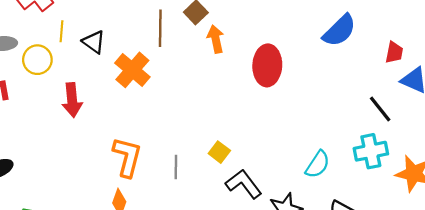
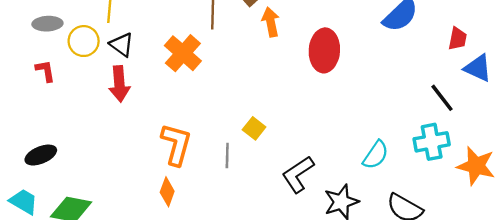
black triangle: (94, 42) -> (122, 45), moved
yellow square: (219, 152) -> (254, 128), moved
black L-shape: (244, 184) -> (298, 174), turned -87

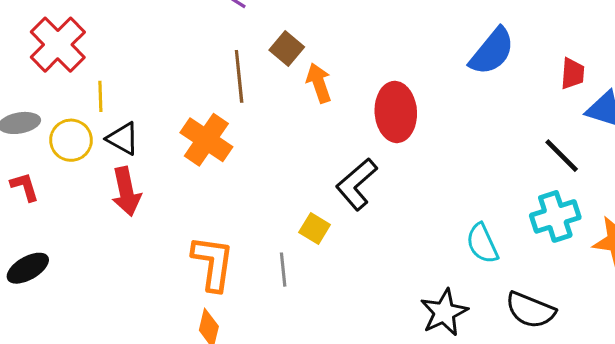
black ellipse: (41, 155) -> (28, 268), moved
cyan semicircle: (376, 155) -> (482, 243), turned 128
black L-shape: (298, 174) -> (357, 184), moved

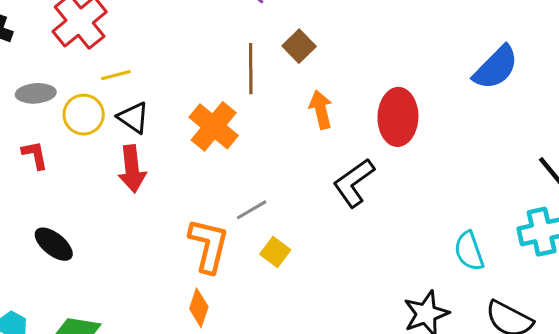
orange arrow: (319, 83) -> (321, 110), moved
yellow line: (100, 96) -> (116, 75), turned 72
yellow square: (315, 228) -> (275, 252), moved
black ellipse: (28, 268) -> (54, 244), moved, turned 63
gray line: (283, 270) -> (252, 210), moved, turned 60

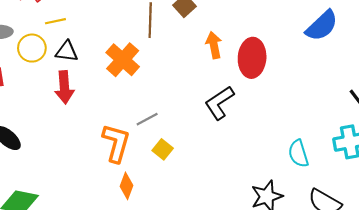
orange arrow: (321, 110) -> (214, 45), moved
black triangle: (133, 118) -> (67, 51), turned -30
orange diamond: (199, 308) -> (127, 186), moved

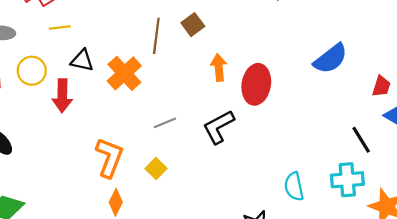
yellow circle: (32, 48) -> (32, 71), moved
black triangle: (67, 51) -> (82, 60), moved
gray line: (147, 119) -> (165, 123), moved

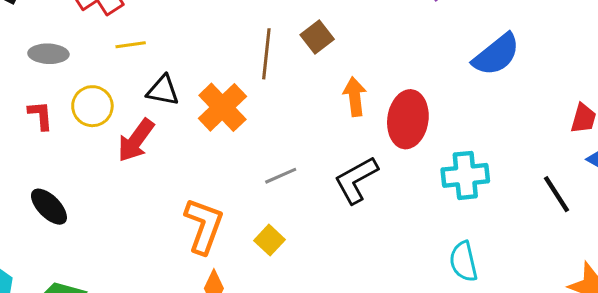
blue semicircle: (331, 59) -> (496, 55), moved
red arrow: (62, 96) -> (136, 140), turned 36
cyan cross: (347, 180) -> (465, 175), moved

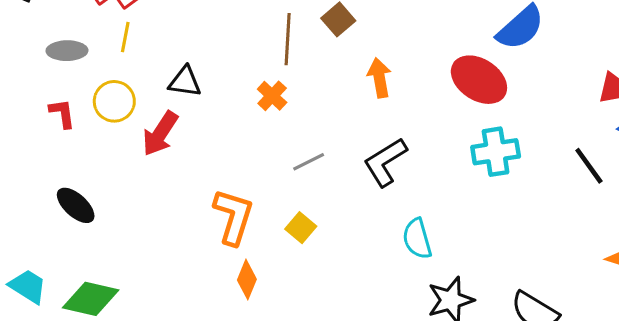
yellow line: (131, 45) -> (125, 37), moved, turned -68
orange cross: (222, 107) -> (272, 96), moved, size x0.6
red ellipse: (408, 119) -> (479, 80), moved, turned -62
cyan semicircle: (463, 262) -> (417, 239), moved

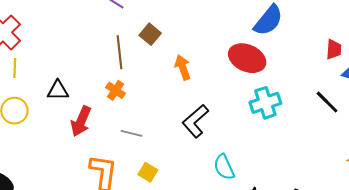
red arrow: (160, 134) -> (81, 121), moved
gray line: (309, 162) -> (132, 133), moved, turned 50

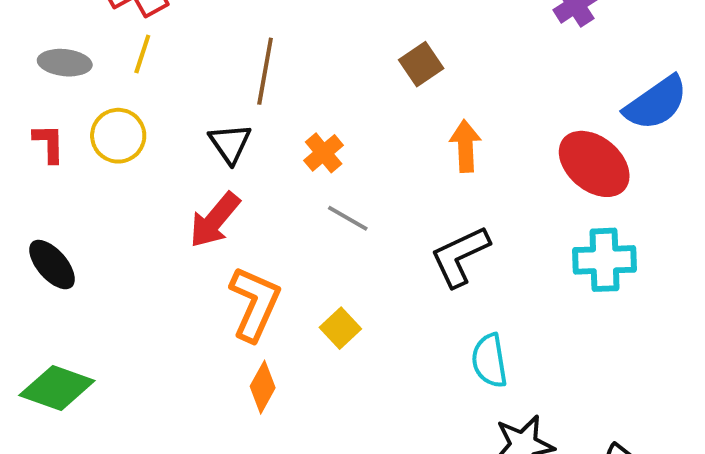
brown line: (120, 52) -> (265, 71), moved
black triangle: (58, 90) -> (230, 143), moved, turned 40
red arrow: (81, 121) -> (215, 220), moved
gray line: (132, 133) -> (348, 218), moved

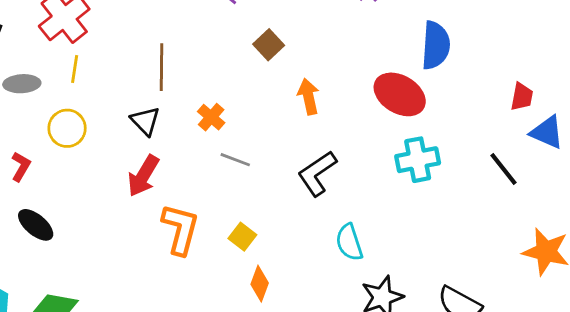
blue semicircle: (656, 103) -> (436, 45), turned -42
red L-shape: (49, 143) -> (21, 167), moved, turned 40
orange diamond: (263, 387) -> (260, 284), moved

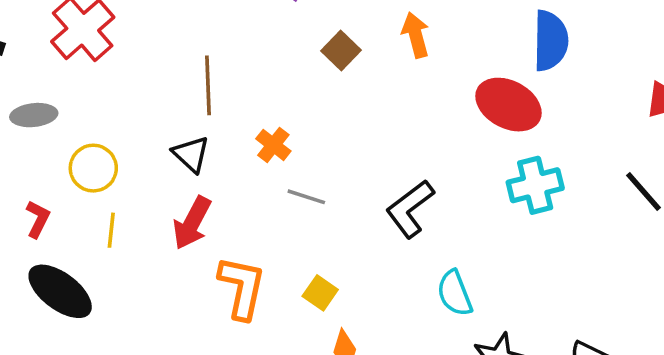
yellow line: (75, 69) -> (111, 230), moved
orange arrow: (309, 97) -> (416, 35), moved
black ellipse: (36, 225) -> (60, 291), size x1.4

